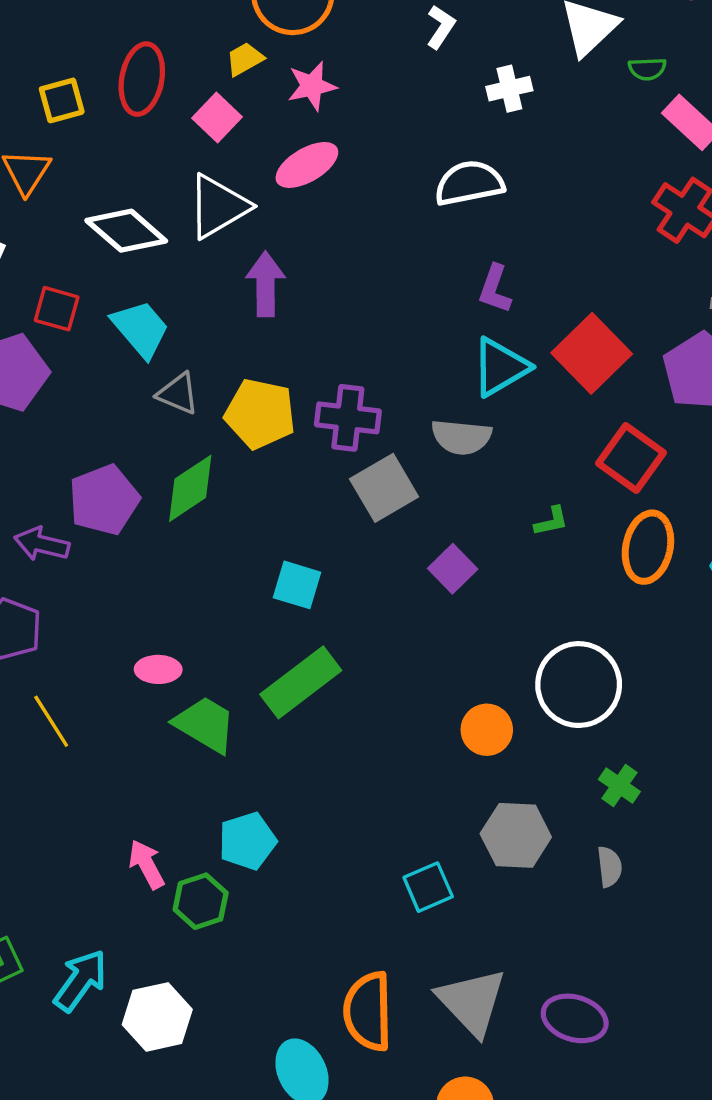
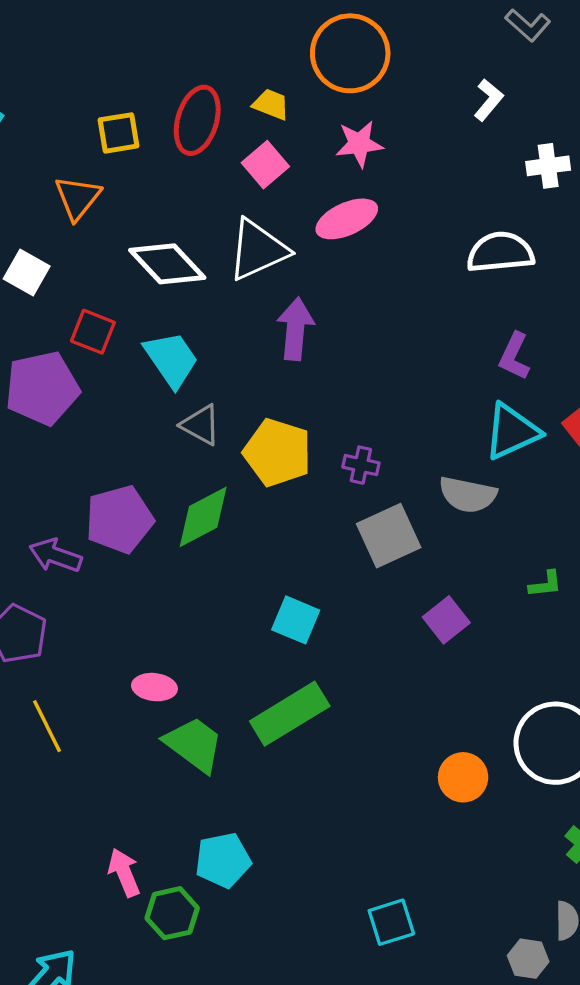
yellow trapezoid: (245, 59) -> (271, 104), moved, turned 45
purple cross: (348, 418) -> (361, 465), size x0.6
gray hexagon: (516, 835) -> (528, 959), moved, size x0.6

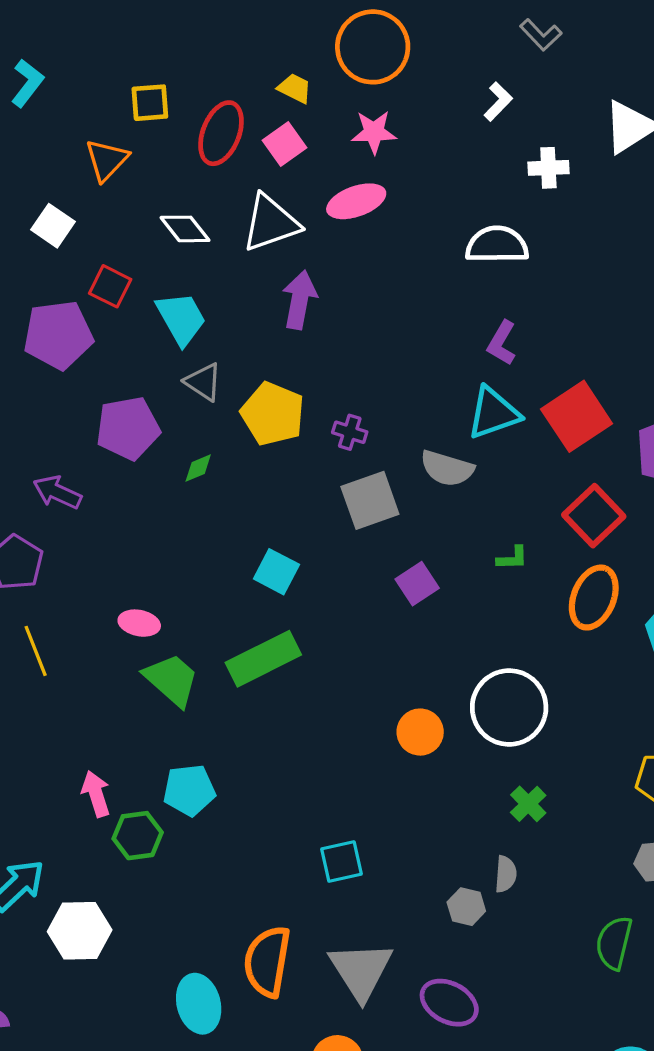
red ellipse: (197, 120) -> (221, 133), moved
white diamond: (167, 264) -> (185, 229), size x0.7
green diamond: (203, 517) -> (198, 468), size x0.5
purple pentagon: (119, 519) -> (128, 428), moved

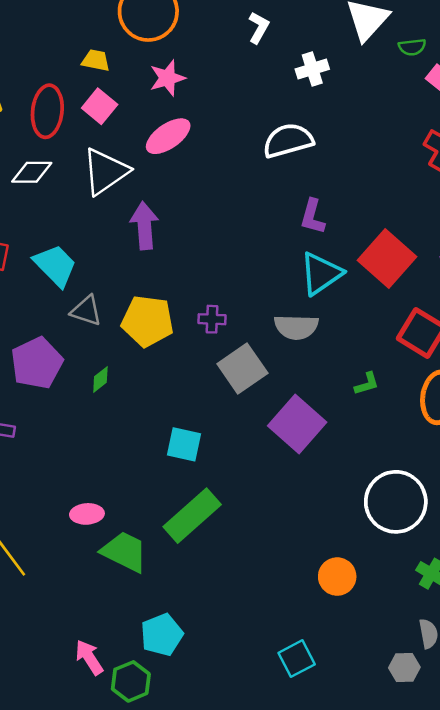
white diamond: (185, 229) -> (32, 172), moved, turned -36
purple square: (417, 584) -> (297, 424), size x1.6
orange circle: (420, 732) -> (337, 577), moved

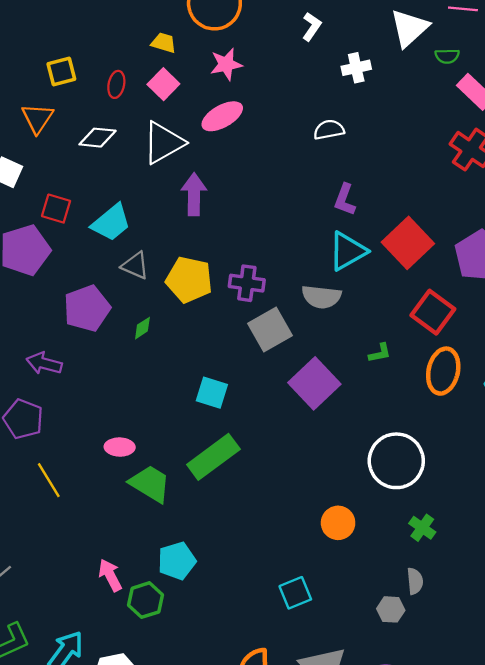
red ellipse: (47, 111) -> (116, 84), size x0.6
white semicircle: (288, 141) -> (329, 130), size x0.7
cyan trapezoid: (55, 265) -> (111, 223), turned 90
purple cross: (212, 319) -> (247, 283), size x1.4

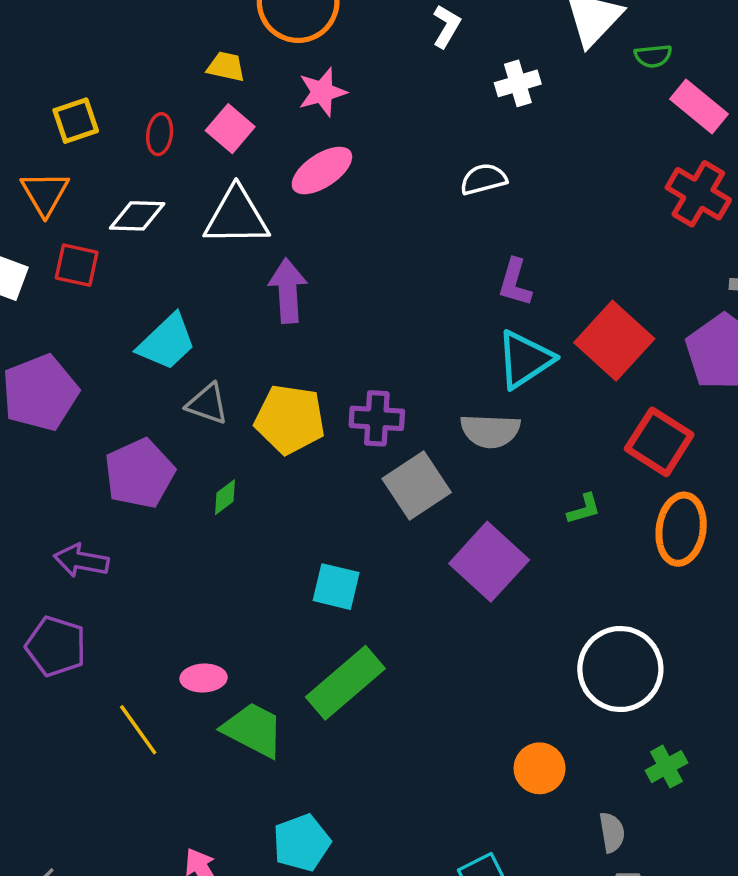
white triangle: (163, 143) -> (237, 217), turned 33
red square: (56, 209) -> (77, 265), moved
yellow line: (49, 480) -> (138, 730), moved
green cross: (422, 528) -> (666, 767), turned 30
gray semicircle: (415, 581) -> (612, 832), moved

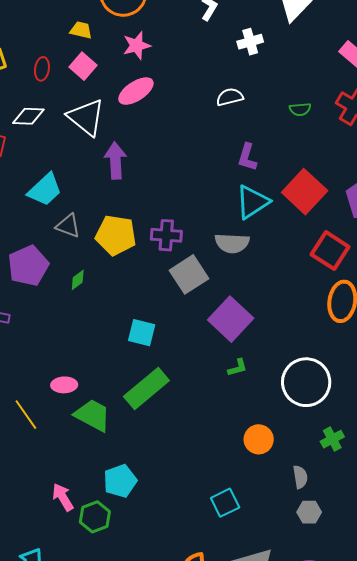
green semicircle: (653, 56) -> (300, 109), moved
white triangle: (237, 217) -> (86, 117), turned 39
green L-shape: (584, 509) -> (237, 368), moved

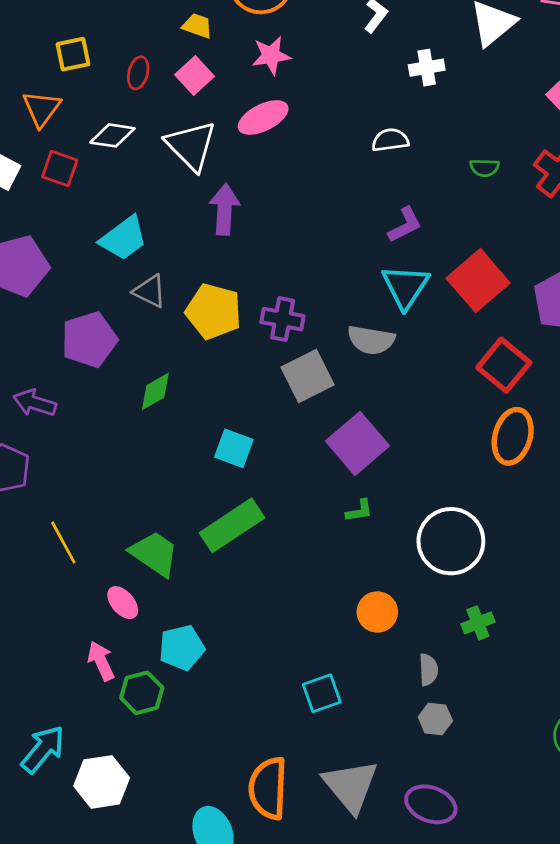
purple L-shape: (247, 157) -> (405, 225), turned -140
cyan triangle: (253, 202) -> (405, 287), turned -30
green diamond: (78, 280) -> (155, 391), moved, size x1.4
pink ellipse: (64, 385) -> (123, 603), moved, turned 45

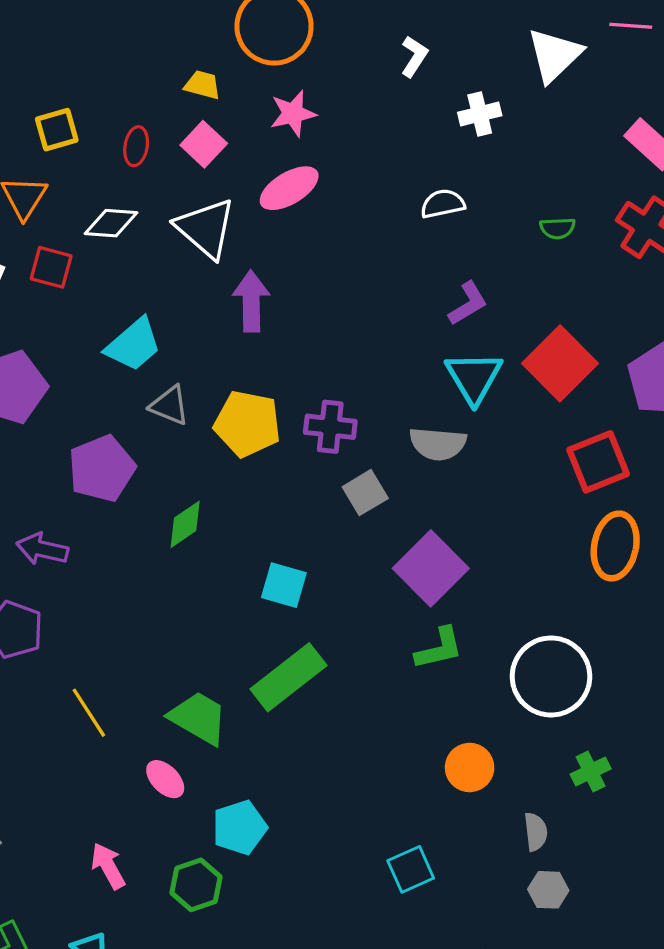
red square: (504, 365) -> (598, 462), turned 33
gray square: (307, 376) -> (365, 493), size x0.7
green L-shape: (359, 511) -> (439, 648), size x1.5
pink arrow: (101, 661) -> (108, 866), moved

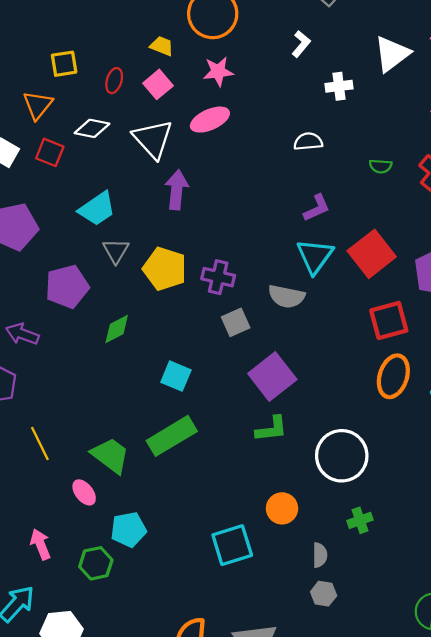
gray triangle: (170, 405) -> (116, 251), turned 32
cyan square: (411, 869) -> (232, 545), moved, size x1.4

